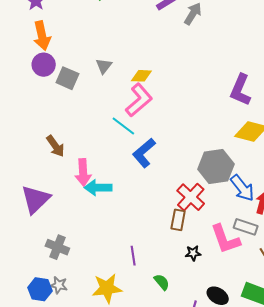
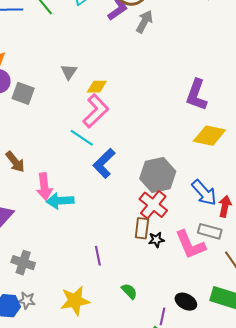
gray triangle: (104, 66) -> (69, 72), moved
gray hexagon: (216, 167) -> (158, 175), moved
black star: (193, 253) -> (156, 240), moved
purple line: (133, 256) -> (98, 256), moved

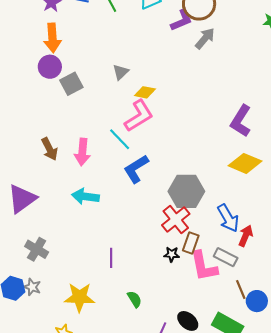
gray square: (23, 93) -> (71, 84), turned 30
pink arrow: (44, 187) -> (82, 152), moved
brown rectangle: (142, 228) -> (191, 243), moved

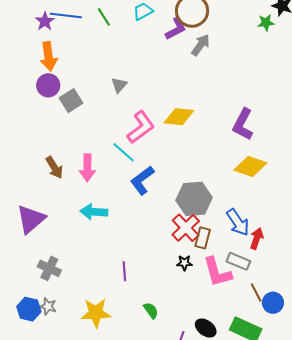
yellow diamond: (145, 92) -> (179, 117), moved, size x1.4
brown rectangle: (191, 243) -> (203, 238), moved

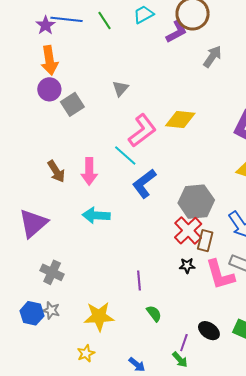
gray arrow: (201, 45) -> (212, 57), moved
purple line: (124, 271) -> (139, 281), moved

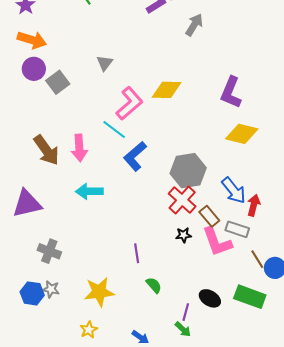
orange arrow: (49, 60) -> (32, 40), turned -60
brown arrow: (56, 171) -> (46, 150), size x1.4
purple triangle: (33, 223) -> (27, 204), turned 32
brown rectangle: (205, 241) -> (209, 216), moved, turned -50

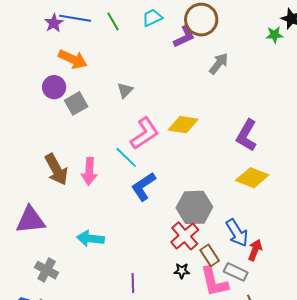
orange arrow: (32, 40) -> (73, 59), moved
cyan arrow: (89, 191) -> (90, 239), moved

